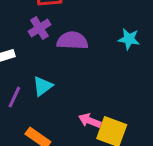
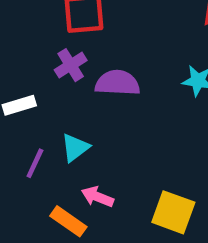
pink arrow: (90, 121) -> (97, 197), moved

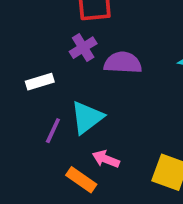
cyan triangle: (75, 148) -> (87, 117), size x1.4

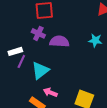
purple cross: (83, 48) -> (38, 33), turned -32
purple line: (53, 131) -> (21, 61), moved

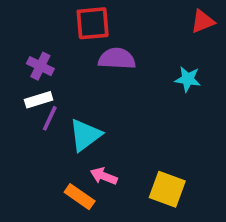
purple cross: (38, 33) -> (40, 66), moved
purple semicircle: (59, 41) -> (117, 59), moved

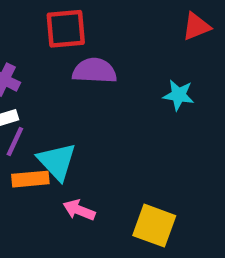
cyan triangle: (85, 135) -> (57, 161), turned -36
orange rectangle: (80, 197) -> (30, 179), moved, turned -40

